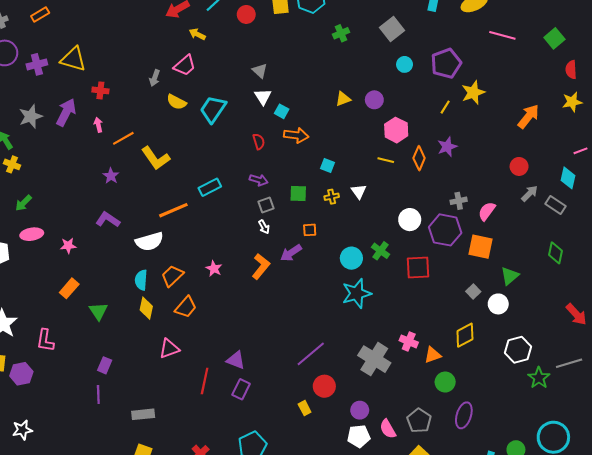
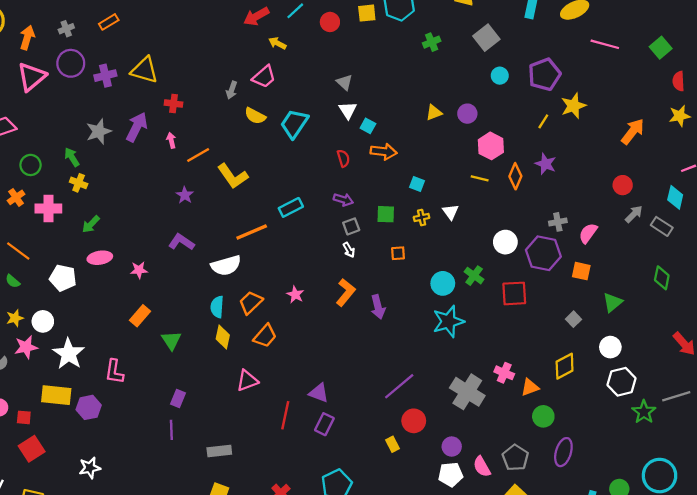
purple star: (447, 147) -> (546, 164), turned -30
orange square: (481, 247) -> (581, 271), size x0.7
purple arrow: (291, 253) -> (378, 307), moved, turned -70
white circle: (498, 304) -> (610, 347), moved

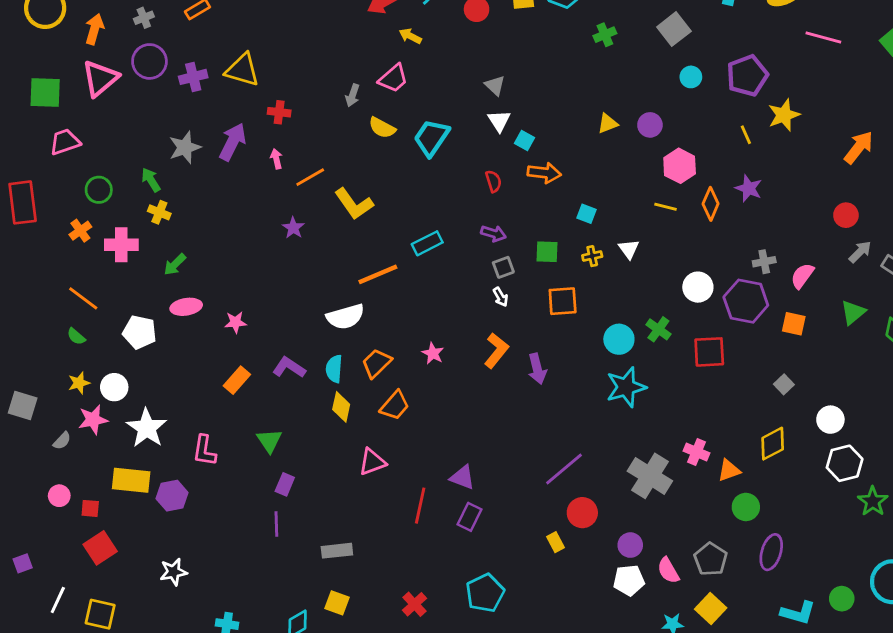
yellow line: (543, 121) -> (746, 135), turned -56
purple L-shape: (181, 242) -> (289, 367), moved
orange square: (398, 253) -> (563, 301), size x1.6
green triangle: (613, 302) -> (853, 312), moved
green triangle: (171, 340) -> (269, 441), moved

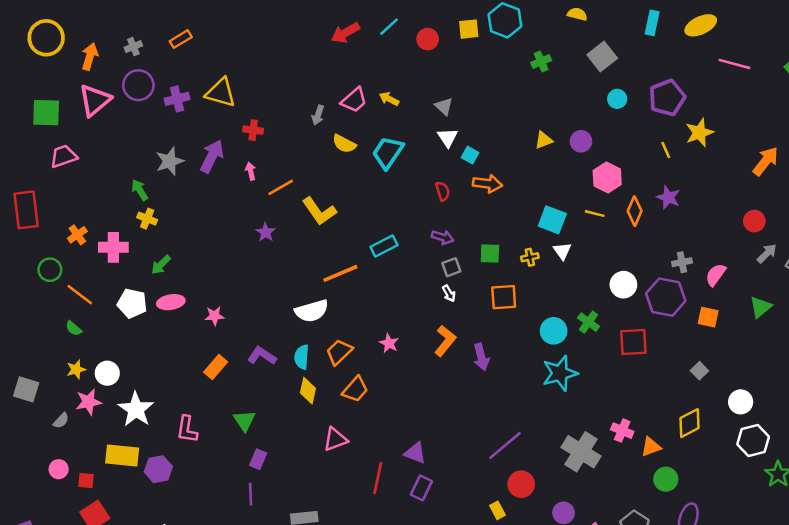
yellow arrow: (410, 36) -> (389, 99), moved
green circle: (99, 190) -> (50, 270), moved
cyan square: (587, 214) -> (552, 220), moved, size x1.6
white pentagon: (140, 332) -> (132, 303), moved

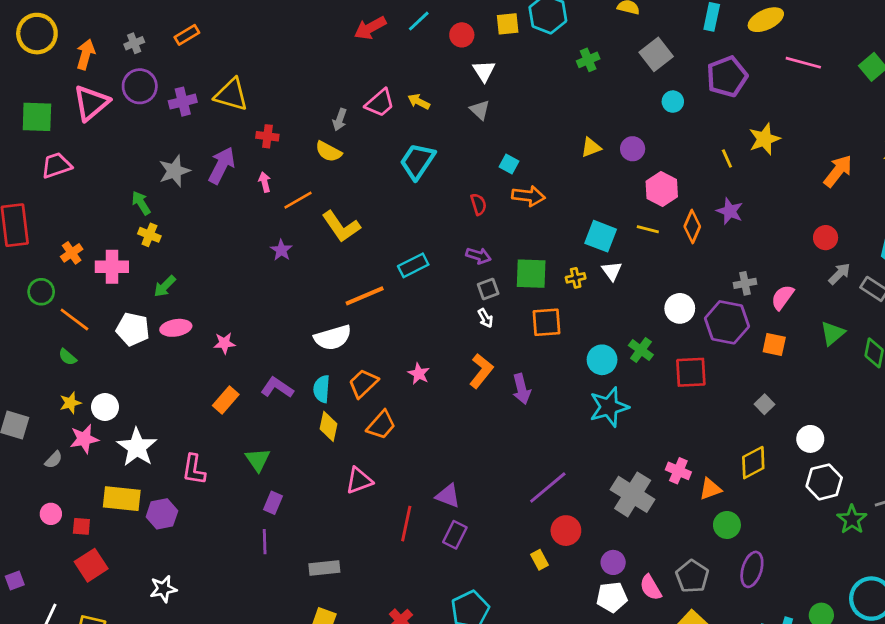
purple pentagon: (667, 98) -> (727, 77), moved
white triangle: (448, 138) -> (484, 71), moved
yellow semicircle: (344, 144) -> (329, 152), moved
green square: (490, 253) -> (531, 274), size x1.4

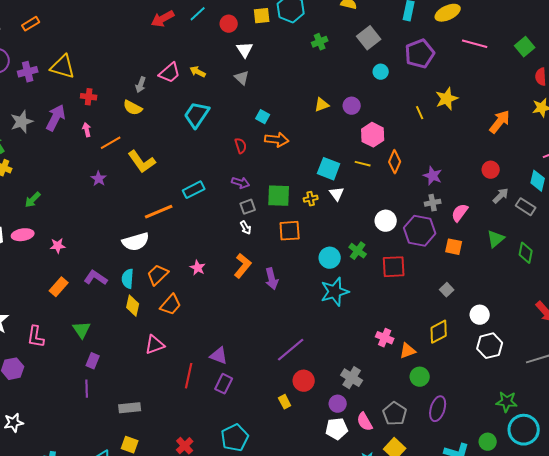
purple star: (730, 211) -> (433, 176), moved
green arrow: (165, 286) -> (33, 200), moved
gray cross: (633, 494) -> (352, 378), moved, size x0.7
green star: (852, 519) -> (507, 402), moved, turned -30

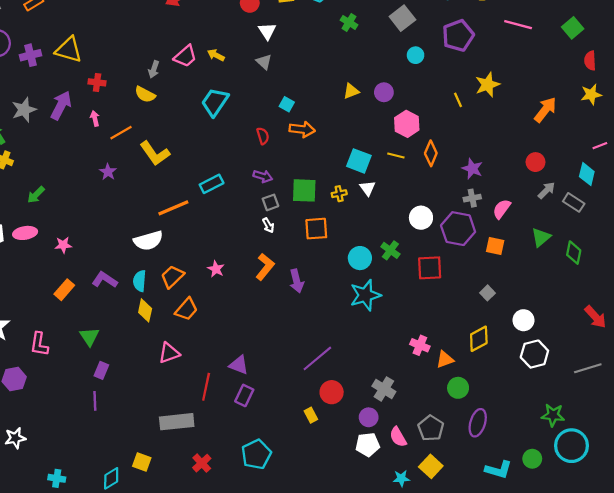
green cross: (320, 42) -> (349, 22), turned -35
gray rectangle: (130, 408) -> (177, 422), moved, size x1.4

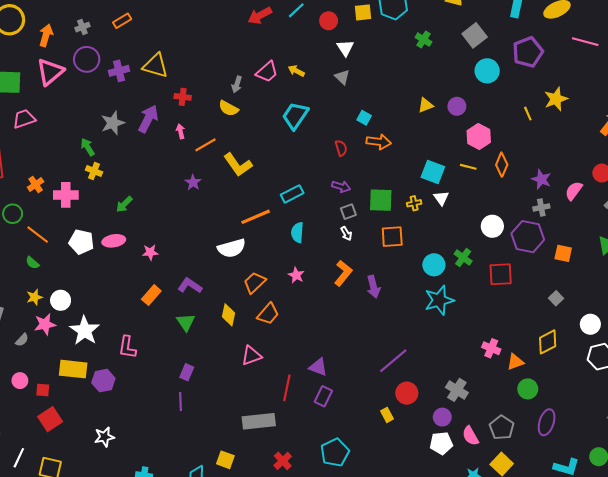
cyan circle: (416, 55) -> (487, 71), size x1.5
pink semicircle: (502, 209) -> (574, 191), moved
cyan semicircle: (140, 281) -> (297, 232), moved
green triangle: (89, 337) -> (186, 322), moved

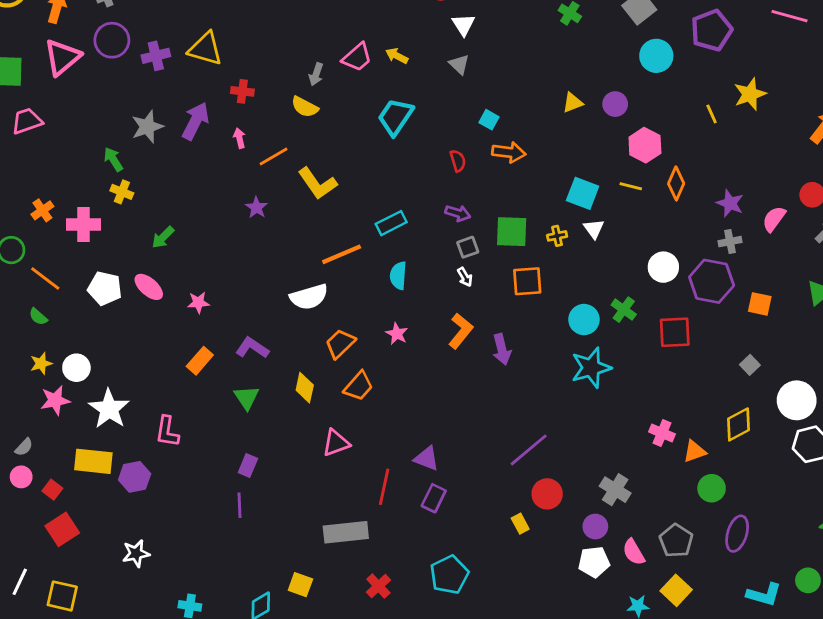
pink ellipse: (114, 241) -> (149, 287), turned 50
white circle: (590, 324) -> (797, 400), size x1.4
gray semicircle: (22, 340) -> (24, 447), moved
red square: (43, 390) -> (52, 490), turned 32

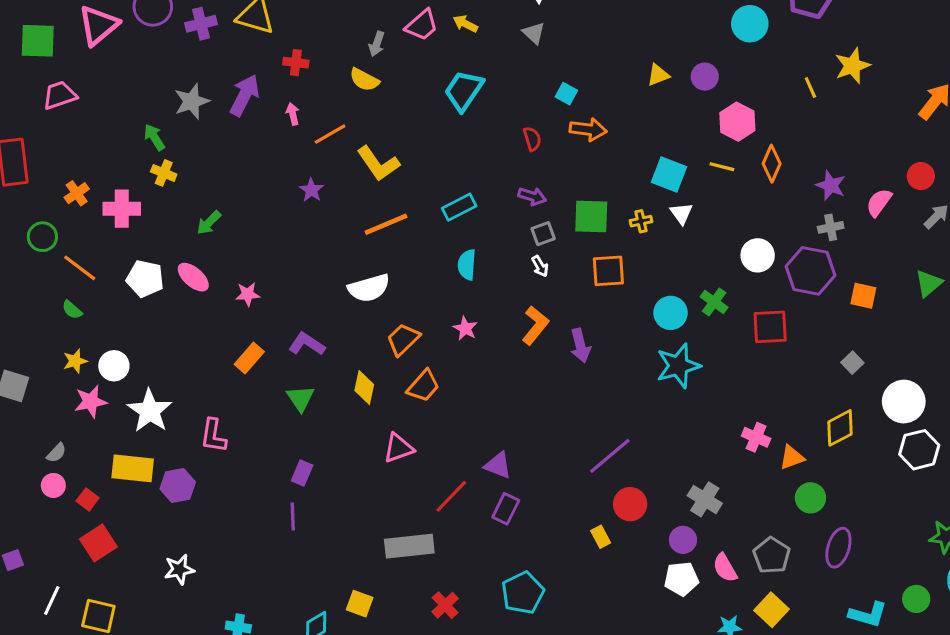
orange line: (342, 254) -> (386, 224), moved
red line: (384, 487) -> (451, 496), turned 32

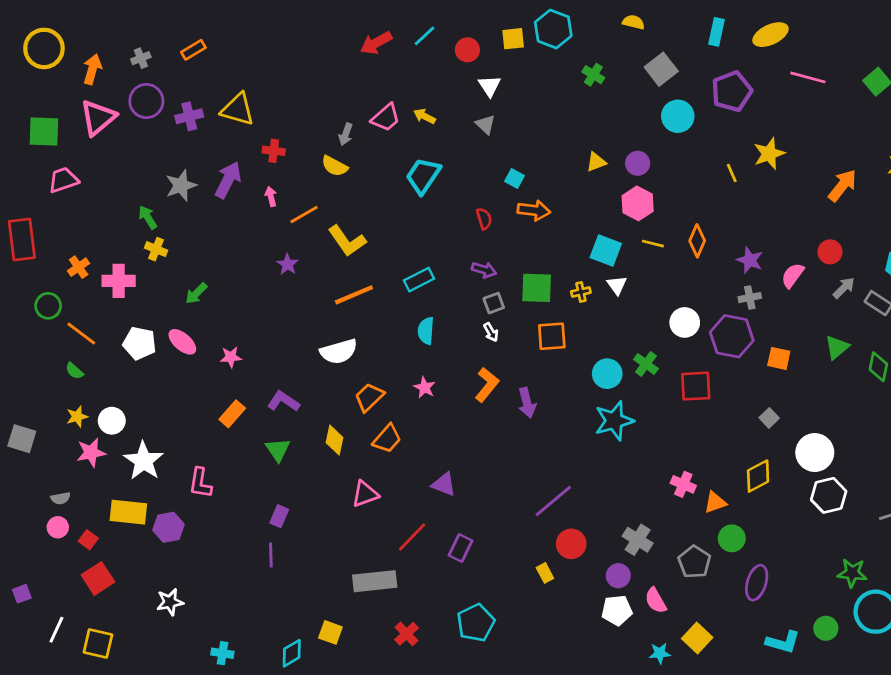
pink hexagon: (737, 122) -> (638, 203), moved
gray semicircle: (56, 453) -> (61, 498), turned 36
purple triangle: (498, 465) -> (444, 484), moved
gray pentagon: (772, 555) -> (694, 562), moved

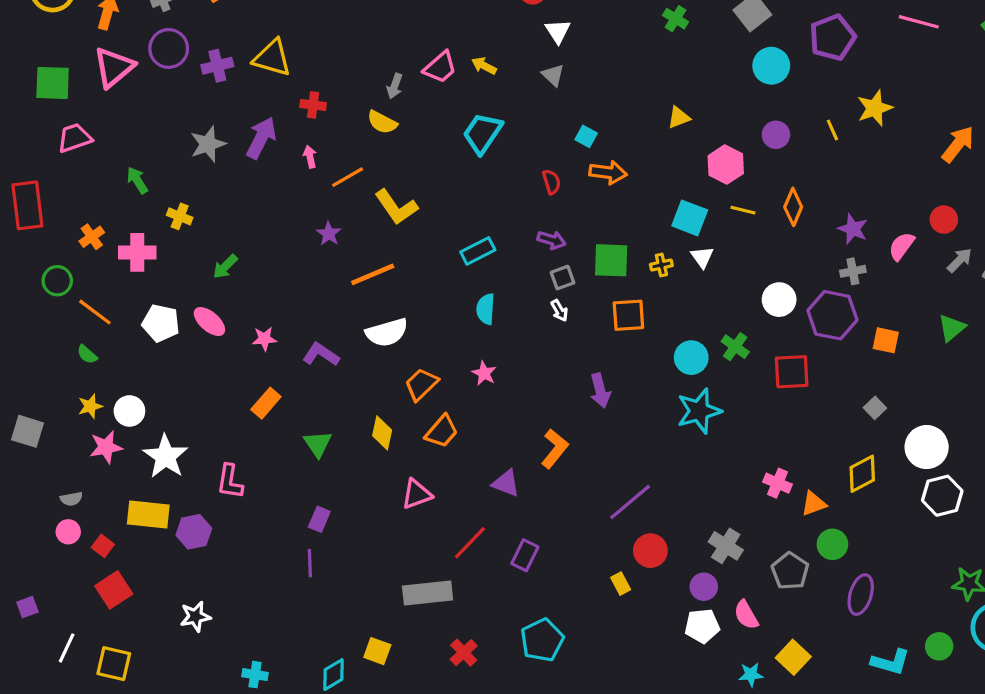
purple circle: (638, 163) -> (776, 135), moved
green arrow: (148, 217) -> (137, 180), moved
orange line: (354, 295) -> (373, 274), moved
orange L-shape: (487, 385) -> (555, 449), moved
purple L-shape: (283, 401) -> (321, 354), moved

